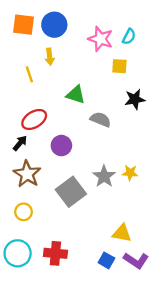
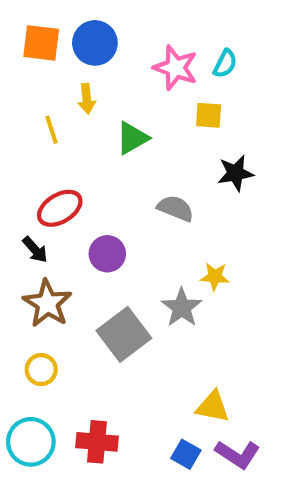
green triangle: (76, 95) -> (132, 138), moved, turned -48
black arrow: (20, 143) -> (35, 250), turned 98
yellow star: (130, 173) -> (215, 277), moved

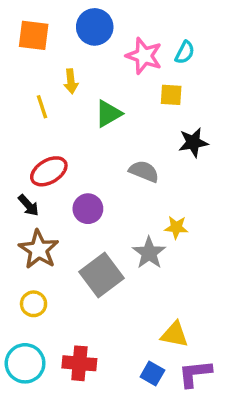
blue circle: (95, 43) -> (95, 27), moved
purple L-shape: (238, 454) -> (195, 374), turned 141

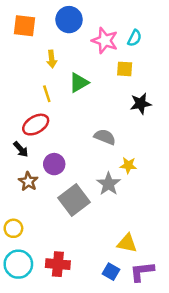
yellow line: (42, 107) -> (47, 94), moved
gray semicircle: (144, 171) -> (105, 137), moved
purple circle: (88, 209) -> (54, 164), moved
brown star: (39, 249) -> (28, 181), size x0.7
yellow circle: (34, 304) -> (13, 228), moved

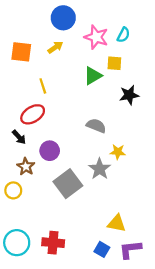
orange square: (25, 26) -> (21, 52), moved
yellow arrow: (52, 59) -> (55, 47), moved, turned -119
green triangle: (79, 83) -> (93, 76), moved
yellow circle: (13, 228) -> (13, 190), moved

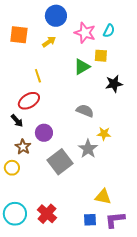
orange square: (21, 52) -> (19, 35), moved
red cross: (53, 243) -> (47, 214), turned 36
blue square: (102, 249) -> (90, 220), turned -32

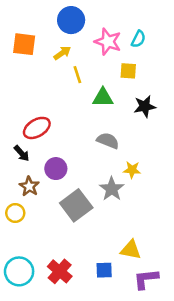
green triangle: (82, 67) -> (103, 97), moved, turned 30
yellow line: (38, 76) -> (77, 75), moved
blue square: (90, 220) -> (104, 270), moved

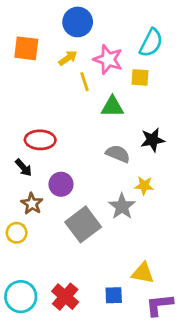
cyan semicircle: (138, 39) -> (151, 43), size x1.5
pink star: (108, 42) -> (108, 59), moved
black star: (145, 106) -> (152, 140), moved
red ellipse: (37, 128) -> (40, 140), turned 32

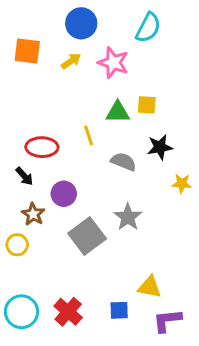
cyan semicircle: (151, 43) -> (148, 28), moved
yellow square: (140, 77) -> (147, 105), moved
yellow line: (85, 82) -> (89, 135), moved
yellow star: (144, 186) -> (182, 184), moved

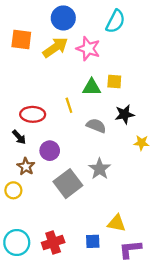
yellow arrow: (71, 61) -> (55, 47), size x1.6
red cross: (68, 312) -> (53, 243), turned 30

